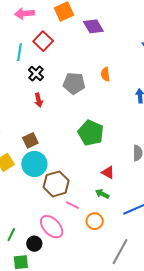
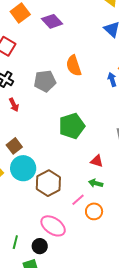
orange semicircle: (105, 74) -> (74, 66), size x1.5
green pentagon: (91, 133) -> (72, 126), turned -30
pink line: (73, 205) -> (78, 200), moved, turned -56

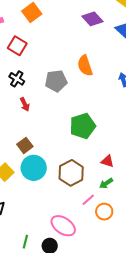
purple diamond: (52, 21) -> (92, 19), moved
brown hexagon: (48, 183) -> (71, 173), moved
green arrow: (96, 183) -> (106, 183), turned -48

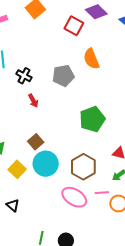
red square: (17, 46) -> (74, 26), moved
pink line: (88, 200) -> (102, 193), turned 40
pink ellipse: (63, 226) -> (74, 197), moved

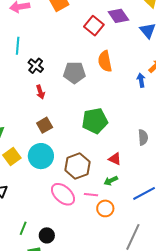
brown square: (36, 142) -> (45, 125), moved

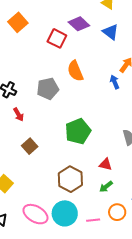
cyan circle: (41, 156) -> (65, 213), moved
pink ellipse: (63, 194) -> (35, 214), moved
pink line: (91, 195) -> (93, 220), moved
orange circle: (105, 208) -> (117, 212), moved

